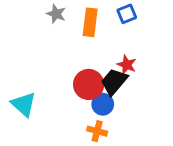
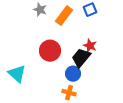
orange rectangle: (90, 22) -> (64, 16), turned 30
red circle: (89, 84) -> (50, 51), moved

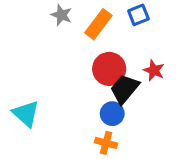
red star: (90, 46) -> (154, 70), moved
red circle: (50, 51) -> (109, 69), moved

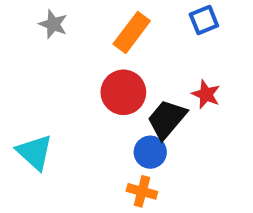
gray star: (61, 15) -> (53, 24), moved
blue square: (138, 15) -> (204, 20), moved
red circle: (109, 69) -> (123, 92), moved

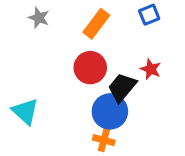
blue circle: (150, 152) -> (110, 111), size x1.5

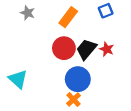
black trapezoid: (122, 87) -> (86, 49), moved
orange cross: (104, 140) -> (74, 99), turned 32

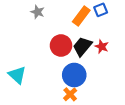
gray star: (28, 13) -> (38, 12), moved
orange rectangle: (68, 17) -> (81, 16), moved

